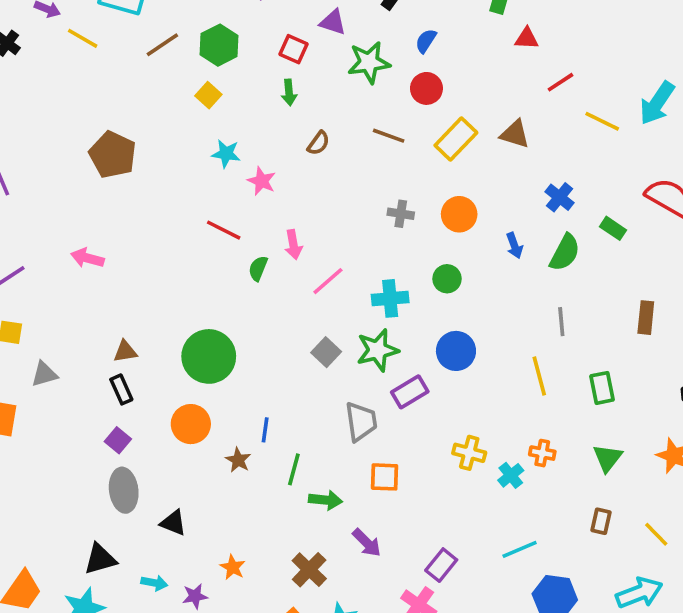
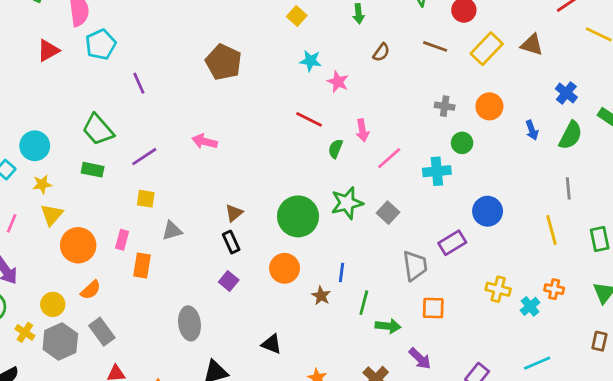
green circle: (447, 279) -> (462, 143), moved
green star: (377, 350) -> (347, 203), moved
brown triangle: (125, 351) -> (234, 213), turned -30
gray ellipse: (124, 490) -> (190, 323), moved

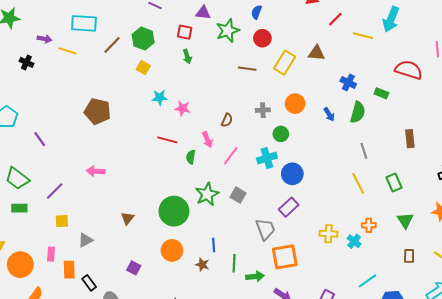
brown semicircle: (381, 52) -> (227, 120), moved
blue circle: (488, 211) -> (292, 174), moved
black rectangle: (231, 242) -> (89, 283), moved
orange square: (433, 308) -> (285, 257), size x1.5

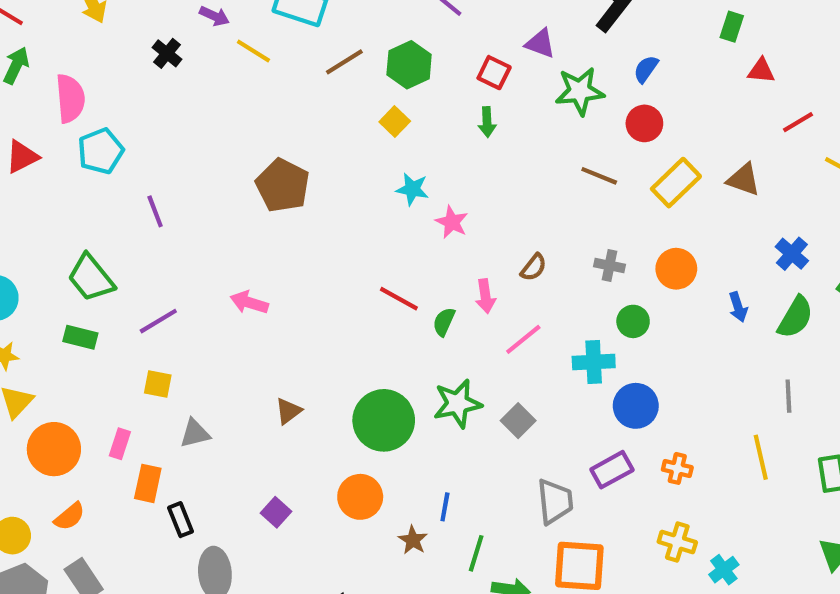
red line: (167, 140) -> (399, 299), moved
orange cross: (369, 225) -> (677, 468), moved

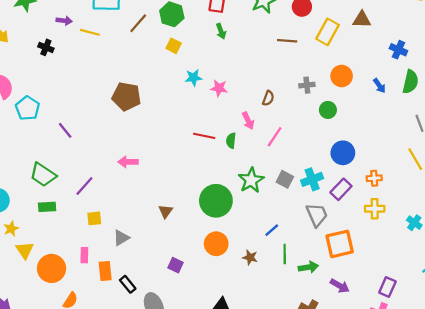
cyan cross: (594, 362) -> (312, 179), moved
blue line: (445, 507) -> (272, 230), moved, turned 56
yellow cross: (677, 542) -> (375, 209), moved

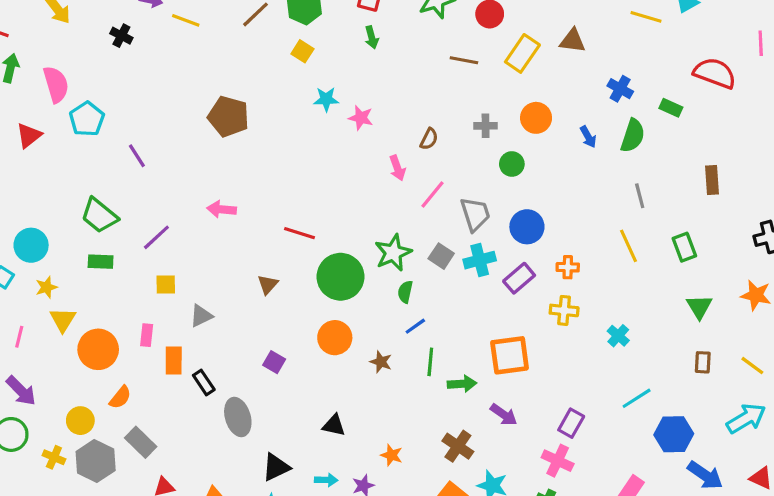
red line: (204, 136) -> (300, 233), moved
green semicircle: (231, 141) -> (405, 292), moved
gray trapezoid: (317, 215) -> (475, 214), moved

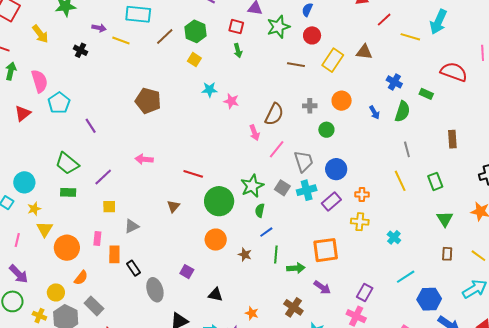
brown semicircle: (429, 139) -> (274, 114), size x1.6
purple square: (274, 362) -> (187, 272), moved

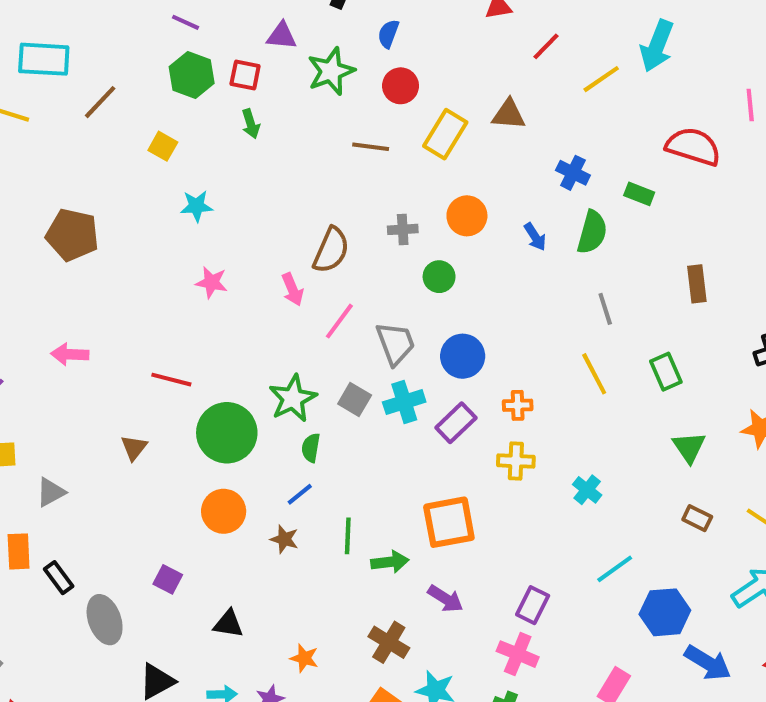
green hexagon: (195, 31) -> (192, 75), moved
yellow line: (410, 37) -> (601, 79), turned -48
pink star: (231, 101) -> (212, 282), moved
blue line: (266, 232) -> (300, 494), moved
brown rectangle: (447, 254) -> (697, 518), turned -64

